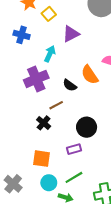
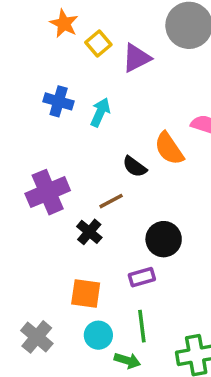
purple triangle: (71, 34) -> (136, 58), moved
blue cross: (22, 35) -> (59, 101), moved
purple cross: (36, 79) -> (48, 192), moved
green line: (74, 177) -> (142, 326), turned -66

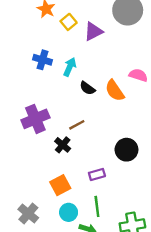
black semicircle: (135, 167) -> (87, 88), moved
black circle: (164, 239) -> (126, 150), moved
orange square: (86, 293) -> (60, 185), turned -36

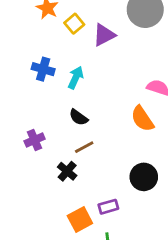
black semicircle: (87, 88) -> (79, 117), moved
orange semicircle: (115, 91) -> (142, 119), moved
purple cross: (35, 119) -> (35, 140), size x0.6
orange square: (60, 185) -> (80, 219), moved

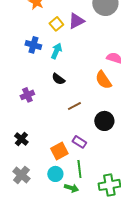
yellow square: (74, 24) -> (56, 24), moved
brown line: (84, 147) -> (74, 106), moved
black cross: (67, 171) -> (21, 139), moved
purple rectangle: (108, 207) -> (79, 142), turned 48

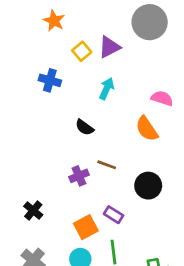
cyan arrow: (56, 51) -> (107, 89), moved
purple cross: (27, 95) -> (79, 176), moved
brown line: (74, 106) -> (107, 165), turned 48

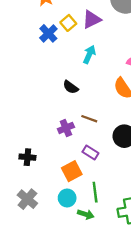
blue cross: (50, 80) -> (48, 33), moved, turned 30
black cross: (33, 210) -> (27, 157), turned -35
purple rectangle: (114, 215) -> (90, 152), moved

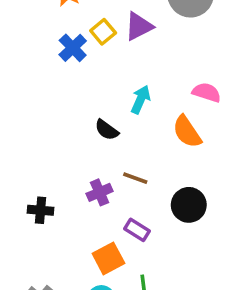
cyan arrow: (89, 54) -> (141, 100), moved
black cross: (27, 157) -> (41, 210), moved

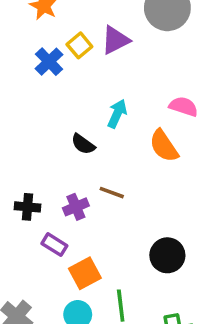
black circle: (189, 205) -> (167, 255), moved
black cross: (41, 210) -> (27, 207), moved
purple rectangle: (137, 230) -> (54, 245), moved

